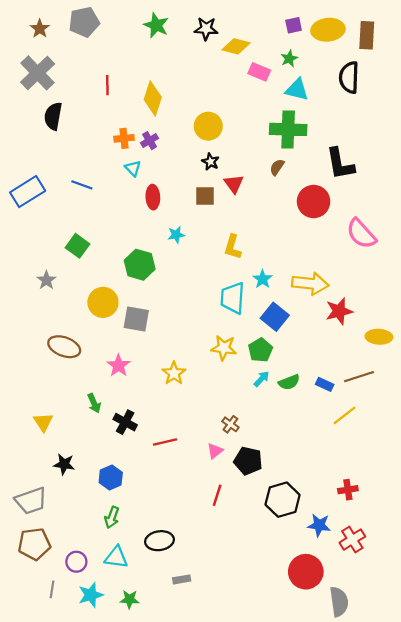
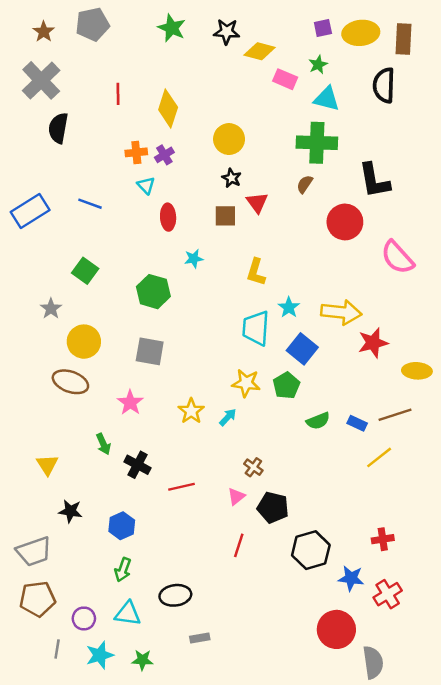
yellow circle: (103, 302) -> (84, 342), moved
cyan arrow: (261, 379) -> (228, 417), moved

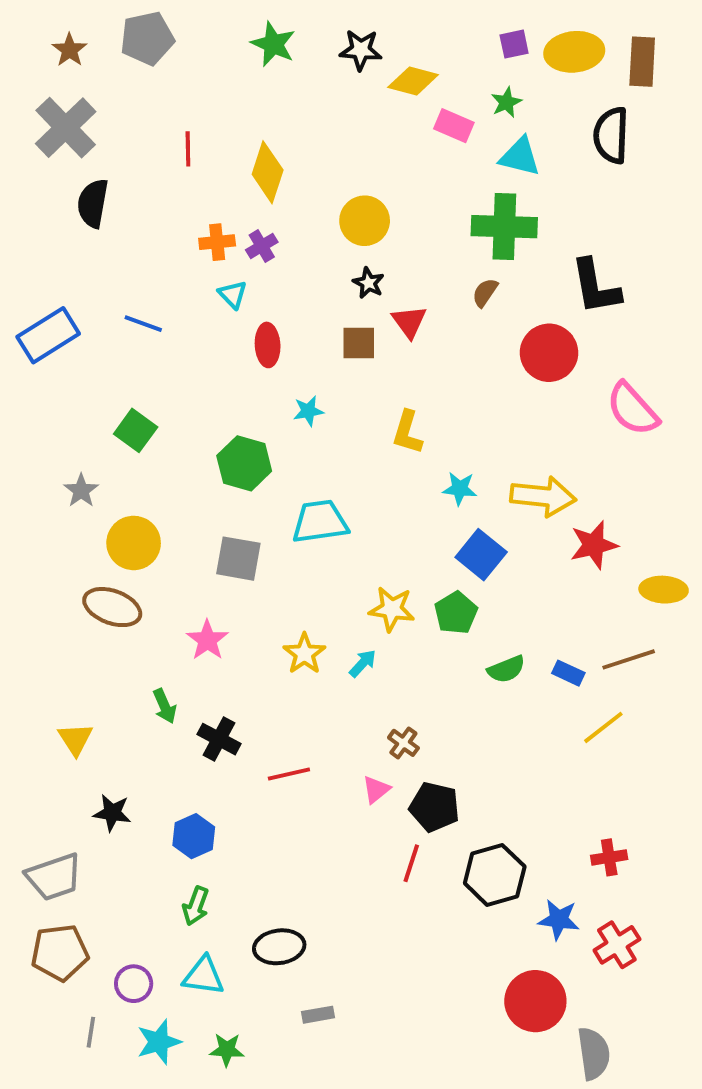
cyan star: (289, 307) -> (460, 489), turned -30
cyan trapezoid: (256, 328) -> (320, 522), moved, turned 78
red line: (239, 545) -> (411, 863), moved

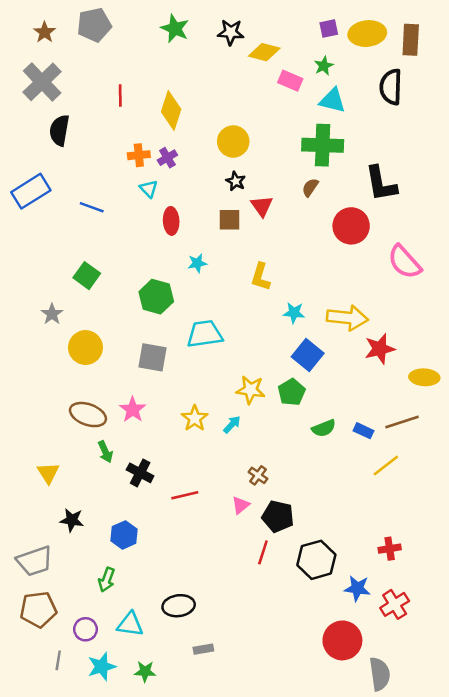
blue rectangle: (48, 335) -> (31, 191), moved
brown ellipse: (112, 607) -> (88, 415), moved
green arrow: (196, 906) -> (107, 580), moved

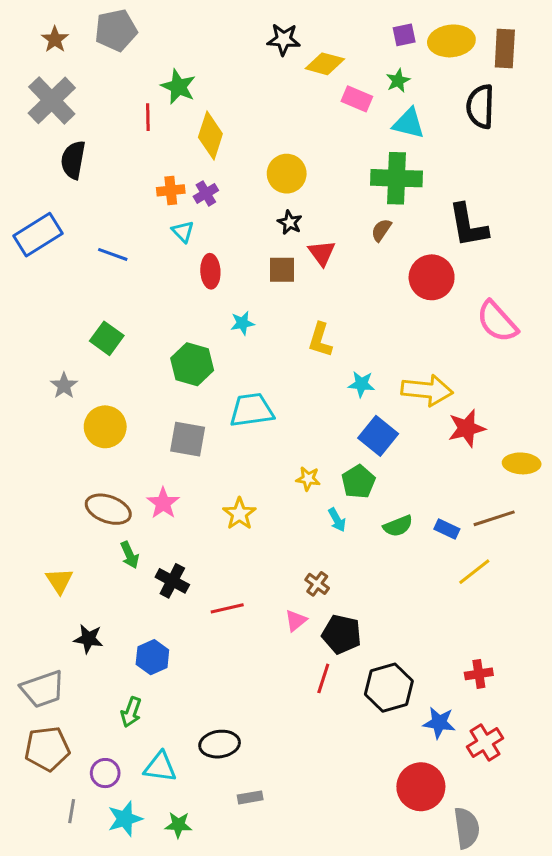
green star: (175, 29) -> (178, 87), moved
yellow star: (251, 390) -> (308, 479), size x0.7
cyan arrow: (232, 424) -> (337, 520), moved, turned 108

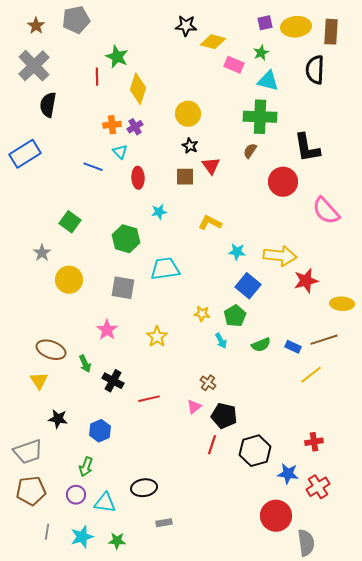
blue line: (113, 254) -> (93, 167), moved
yellow L-shape: (320, 340) -> (210, 223), turned 100
brown ellipse: (108, 509) -> (51, 350), moved
purple circle: (105, 773) -> (76, 495), moved

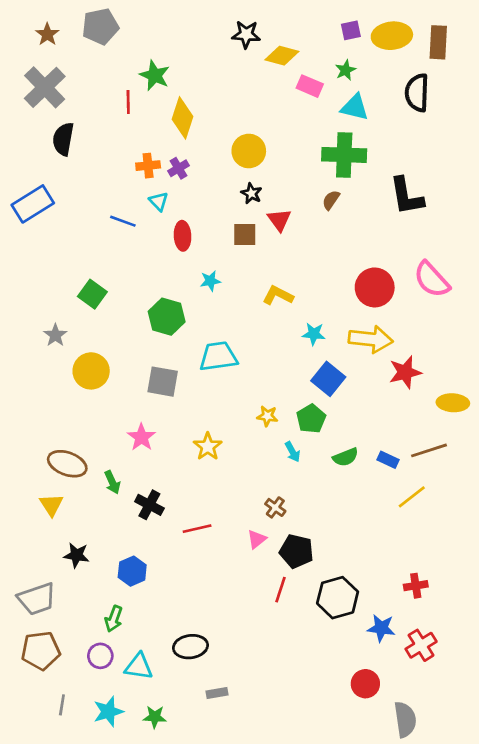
red circle: (283, 182) -> (375, 287), moved
red circle: (276, 516) -> (365, 684), size x0.7

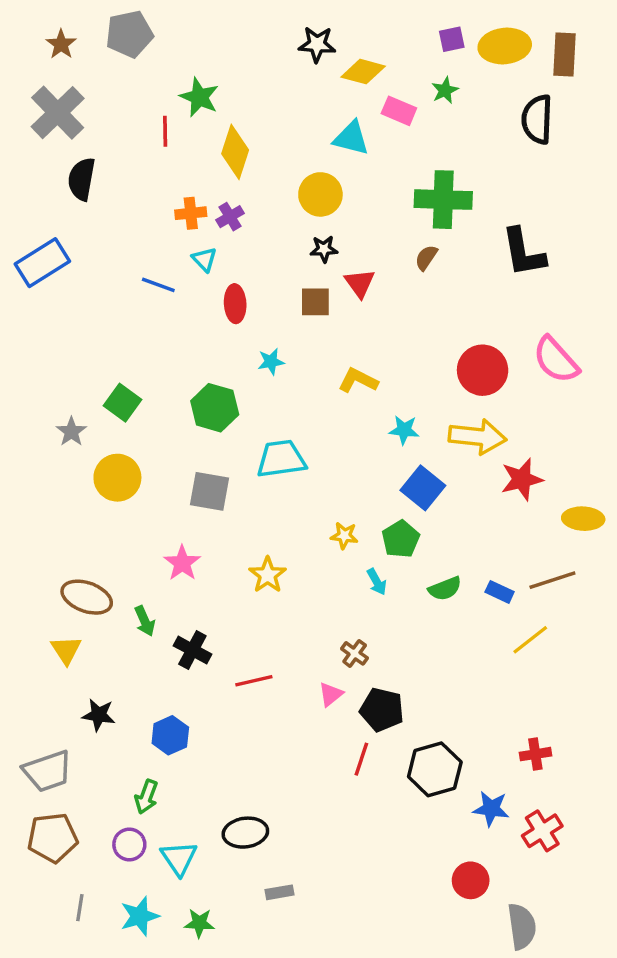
cyan triangle: (355, 107) -> (351, 138), moved
black star: (251, 193) -> (324, 249), turned -30
green square: (92, 294) -> (123, 403), moved
cyan triangle: (139, 666) -> (179, 858), turned 48

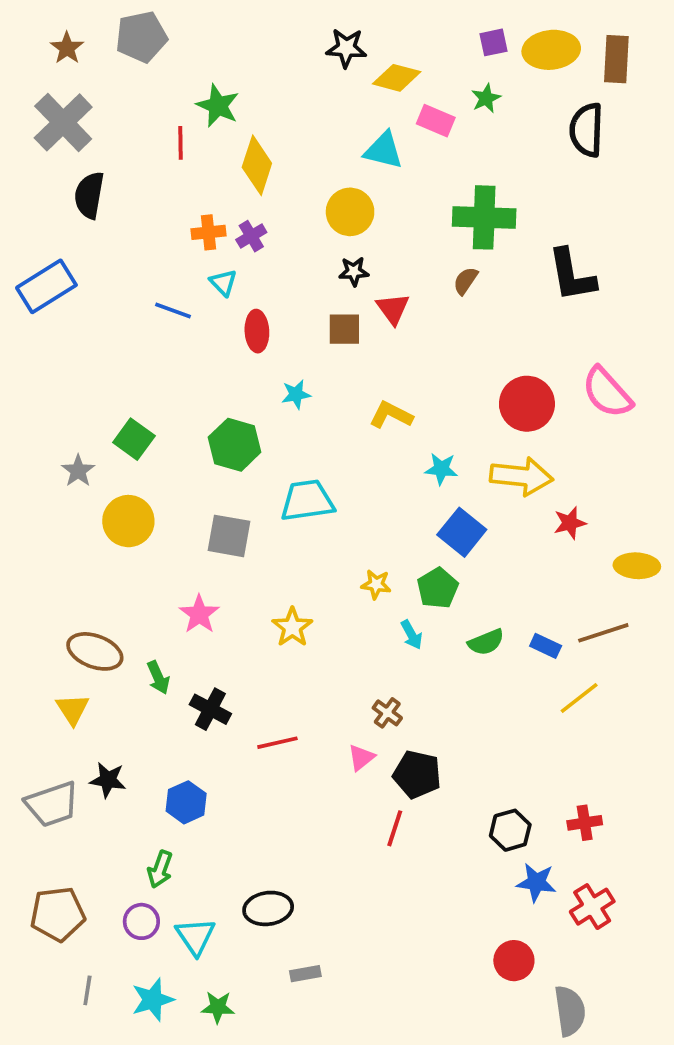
red star: (522, 479) -> (570, 523), size x0.7
black hexagon: (435, 769) -> (510, 830), moved, size x0.7
gray trapezoid: (47, 771) -> (52, 804), moved

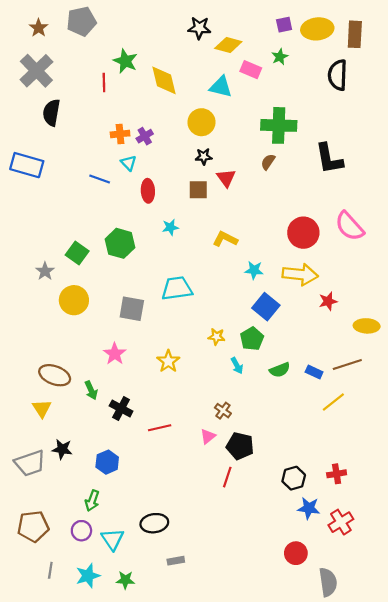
yellow diamond: (257, 165) -> (164, 80), moved, turned -32
blue rectangle: (46, 286) -> (27, 165), turned 48
green hexagon: (235, 445) -> (120, 243), moved

